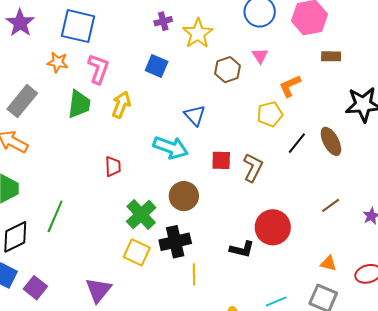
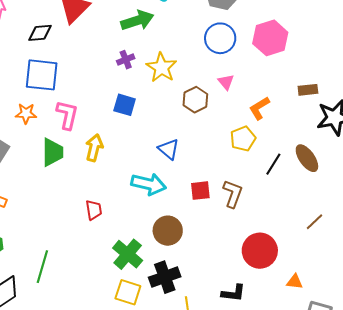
brown rectangle: (331, 56) -> (308, 90), moved
black L-shape: (242, 249) -> (233, 293), moved
orange triangle: (328, 263) -> (295, 282), moved

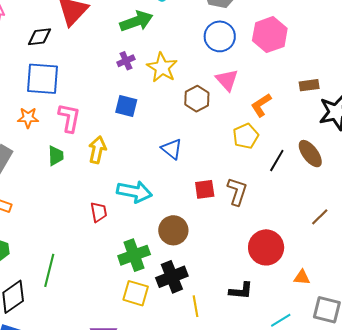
pink triangle: (226, 82) -> (227, 80), size x1.4
green trapezoid: (52, 152) -> (56, 156), size x0.7
cyan arrow: (149, 184) -> (135, 192), moved
green cross: (128, 254) -> (134, 255), turned 32

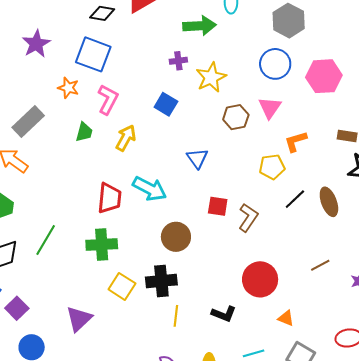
red trapezoid: (99, 212) -> (109, 198), size x1.5
green cross: (134, 255) -> (102, 245), moved

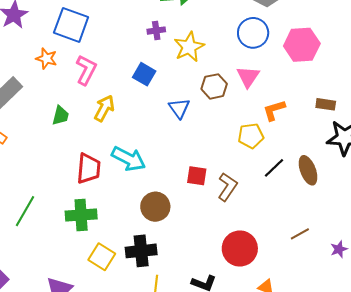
green trapezoid: (84, 132) -> (61, 115), moved
blue triangle: (197, 158) -> (179, 108), moved

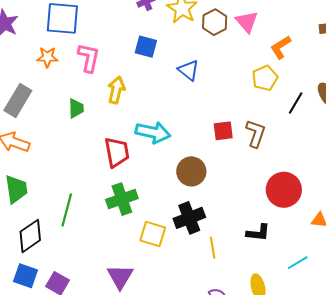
brown hexagon: (214, 86) -> (215, 22), moved

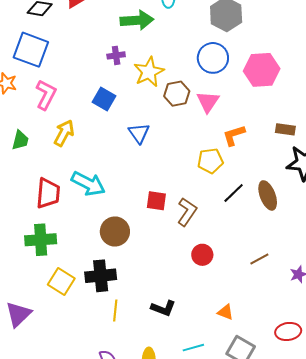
red circle: (284, 190) -> (202, 255), moved, size x0.6

